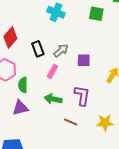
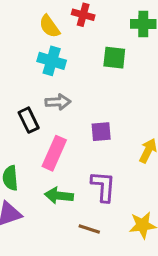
gray arrow: (61, 51) -> (58, 102), moved, turned 42
pink rectangle: (52, 71) -> (54, 153), size x1.5

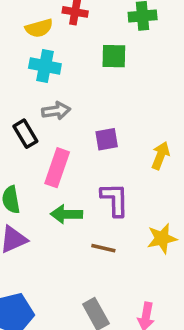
yellow semicircle: (49, 26) -> (39, 28), turned -65

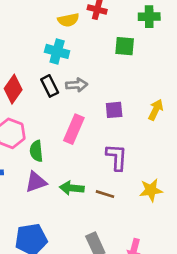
cyan cross: (45, 66) -> (57, 51), moved
black rectangle: (25, 134) -> (50, 86), moved
yellow arrow: (161, 156) -> (156, 110), moved
green arrow: (67, 214) -> (72, 188), moved

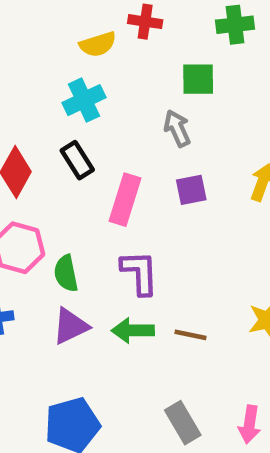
cyan cross: (57, 51) -> (84, 100), turned -35
gray arrow: (77, 85) -> (177, 128), moved, turned -105
pink rectangle: (74, 129) -> (125, 200), moved
purple L-shape: (117, 157) -> (140, 273), moved

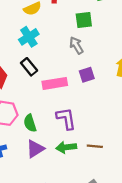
pink rectangle: (125, 200) -> (55, 83), turned 70

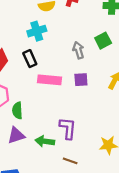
green square: (84, 20) -> (103, 41), moved, turned -35
purple L-shape: (66, 119) -> (68, 128), moved
brown line: (95, 146) -> (70, 161), moved

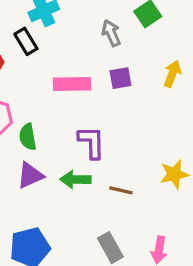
black rectangle: (30, 59) -> (26, 41), moved
purple L-shape: (68, 128) -> (92, 142), moved
brown line: (70, 161) -> (121, 190), moved

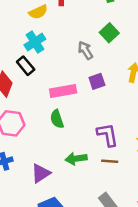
green semicircle: (28, 137) -> (57, 119), moved
purple L-shape: (92, 142) -> (107, 135), moved
purple triangle: (30, 175) -> (41, 173), moved

